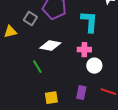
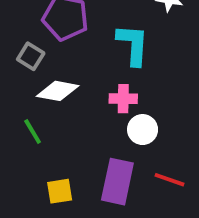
gray square: (30, 19) -> (31, 56), moved
purple rectangle: (81, 93) -> (117, 182), size x1.6

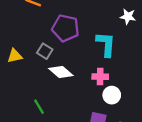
white diamond: (58, 91) -> (61, 72), turned 30
green line: (33, 131) -> (39, 107), moved

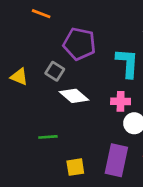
yellow triangle: (15, 56) -> (19, 77), turned 35
green line: (39, 107) -> (48, 137), turned -63

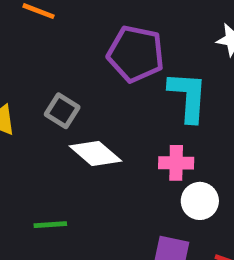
purple pentagon: (79, 44) -> (136, 54), moved

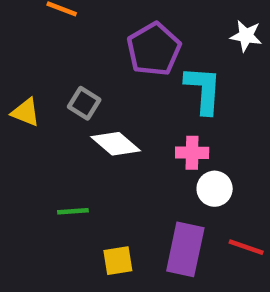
purple pentagon: (136, 54) -> (154, 49), turned 30

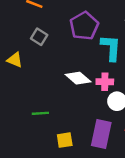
gray square: (84, 103) -> (39, 37), moved
white diamond: (116, 144) -> (78, 78), moved

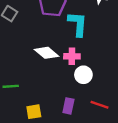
purple rectangle: (101, 134) -> (68, 106), size x0.6

